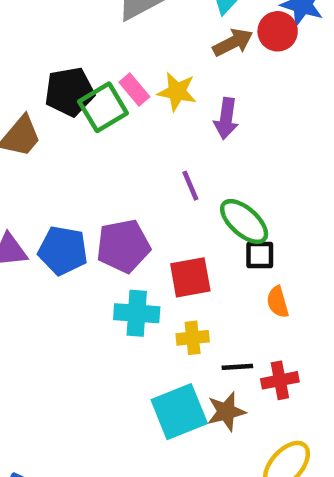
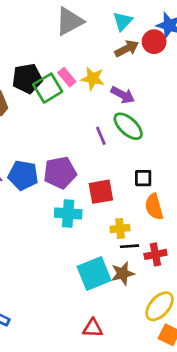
purple arrow: (226, 119) -> (123, 95), turned -70
green ellipse: (244, 221) -> (128, 126), moved
orange semicircle: (278, 302) -> (154, 207), size x1.4
yellow cross: (193, 338) -> (120, 228), moved

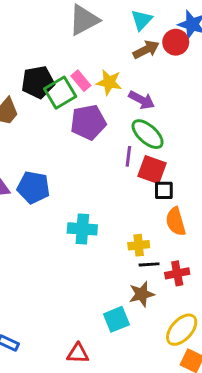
purple line: (101, 136) -> (128, 156), moved, turned 30
purple pentagon: (60, 173) -> (88, 122), moved
red square: (101, 192) -> (152, 170), moved, turned 30
cyan square: (94, 273) -> (116, 319), moved, size x0.7
red triangle: (93, 328) -> (78, 353), moved

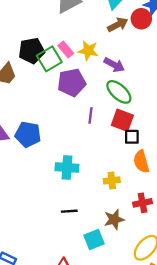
purple line: (128, 156) -> (91, 116), moved
black line: (149, 264) -> (69, 211), moved

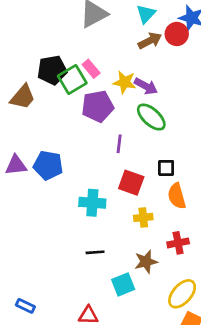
yellow star: (88, 51) -> (124, 82), moved
red square: (122, 120) -> (131, 183), moved

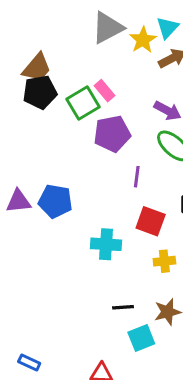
black pentagon: (52, 70) -> (40, 92), moved
yellow star: (124, 82) -> (143, 40), moved, turned 30
brown trapezoid: (23, 97) -> (37, 68), moved
black line: (95, 252) -> (123, 307), moved

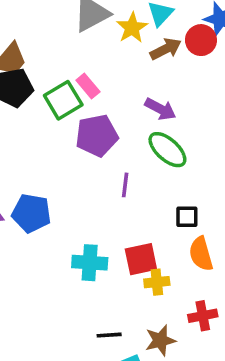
red square: (151, 221) -> (141, 259), moved, turned -32

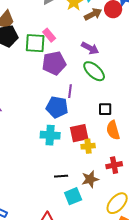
green square: (63, 100) -> (35, 43), turned 35
blue pentagon: (31, 213) -> (57, 107), moved

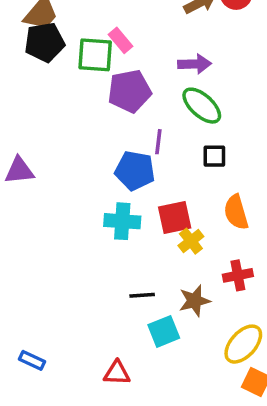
purple arrow: (90, 48) -> (195, 64), turned -30
black square: (105, 109) -> (214, 156), moved
yellow cross: (88, 146) -> (191, 241), turned -32

